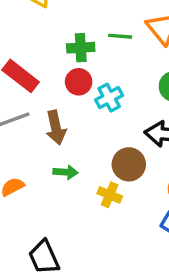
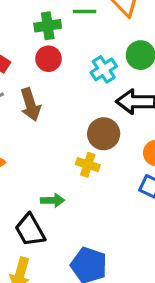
cyan cross: (109, 98) -> (104, 69), moved
green arrow: (66, 172) -> (53, 200), moved

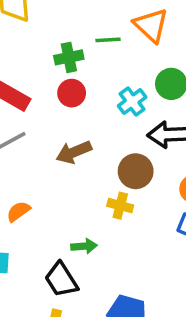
brown arrow: (30, 105) -> (74, 152), moved, turned 88

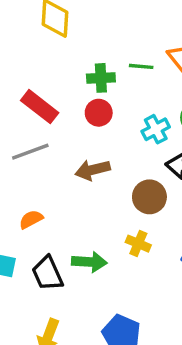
yellow cross: (120, 206) -> (138, 244), moved
green arrow: (84, 246) -> (89, 262), size x1.4
black trapezoid: (61, 280) -> (48, 273), moved

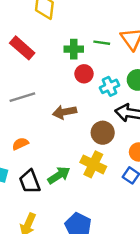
red rectangle: (40, 107) -> (22, 48), moved
red circle: (99, 113) -> (84, 74), moved
yellow cross: (138, 244) -> (93, 164), size x1.5
green arrow: (89, 262) -> (59, 175), turned -40

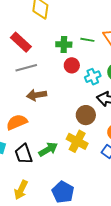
gray line: (22, 97) -> (26, 68), moved
brown arrow: (65, 112) -> (37, 95), moved
orange semicircle: (20, 144) -> (17, 122), size x1.5

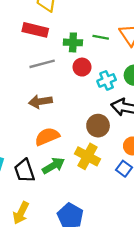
red rectangle: (21, 42) -> (35, 30), moved, turned -30
gray line: (26, 68) -> (42, 64), moved
orange semicircle: (17, 122) -> (47, 137), moved

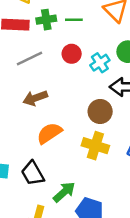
green line: (101, 37) -> (74, 20), moved
green cross: (73, 42) -> (46, 20), moved
green arrow: (53, 166) -> (64, 192), moved

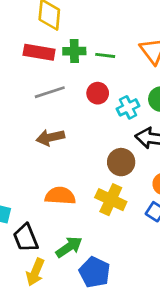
orange semicircle: (49, 133) -> (60, 196), moved, turned 30
black trapezoid: (33, 173) -> (26, 238), moved

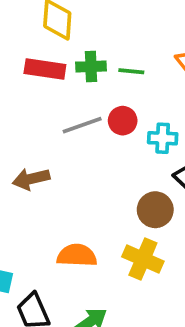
gray line: (50, 92) -> (82, 125), moved
cyan cross: (128, 107) -> (163, 138), turned 30
brown arrow: (50, 137) -> (31, 179), moved

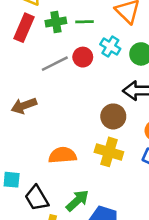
red rectangle: (45, 69) -> (24, 28), turned -68
cyan cross: (163, 138) -> (110, 47), moved, turned 36

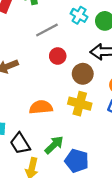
red circle: (83, 57) -> (58, 56), moved
gray line: (55, 64) -> (47, 30), moved

